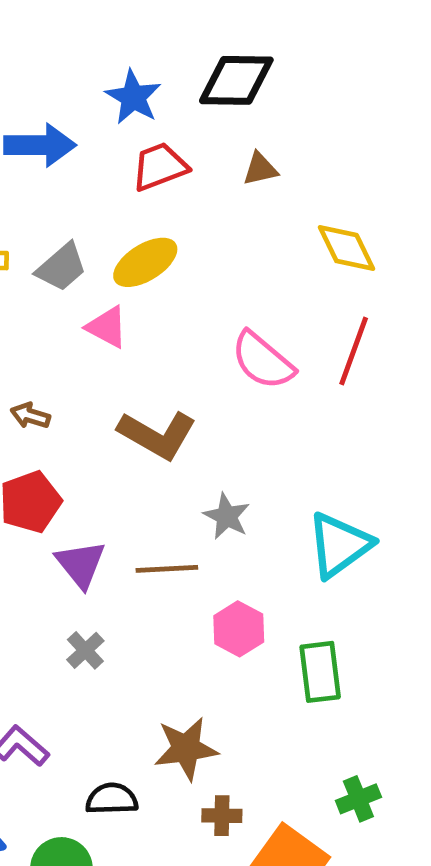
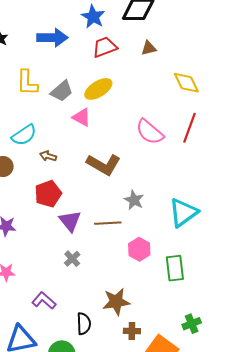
black semicircle: (112, 799) -> (84, 324), turned 90

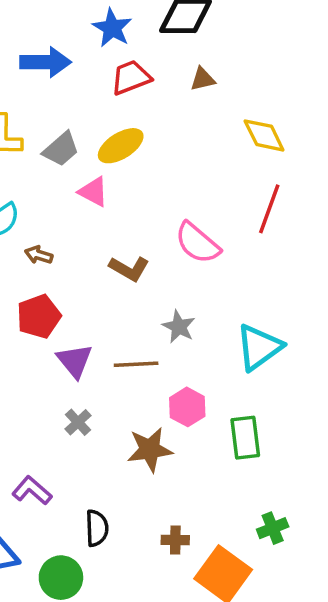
pink semicircle: (150, 132) -> (198, 243), moved
brown L-shape: (104, 164) -> (129, 269), size x0.7
brown star: (116, 302) -> (150, 450), moved

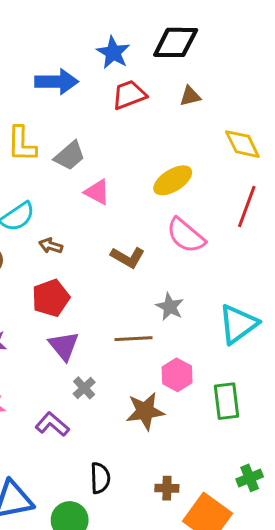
yellow ellipse: (121, 146) -> (173, 180), moved
purple triangle: (75, 361) -> (64, 346), moved
purple L-shape: (32, 491) -> (52, 424), moved

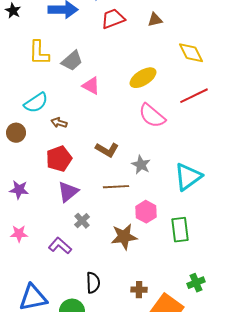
red line: (247, 206) -> (194, 96), turned 44
brown L-shape: (128, 257) -> (107, 150), moved
purple triangle: (64, 346) -> (68, 192), turned 30

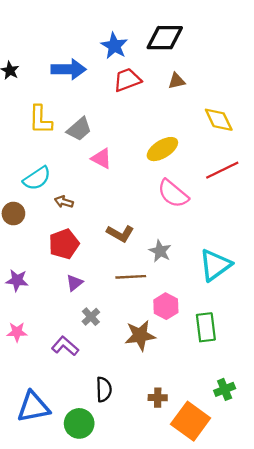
purple triangle: (68, 192) -> (74, 283), size x0.7

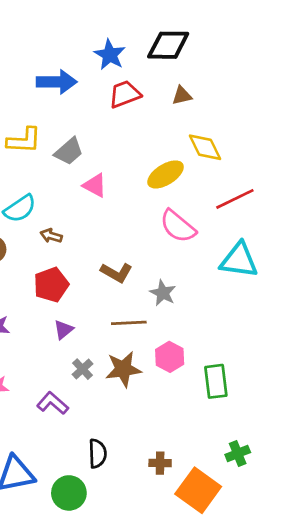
yellow L-shape: (40, 120) -> (24, 140), turned -88
yellow diamond: (219, 120) -> (205, 147), moved
cyan triangle: (215, 265) -> (239, 260), moved, turned 44
brown star: (140, 335) -> (123, 369), moved

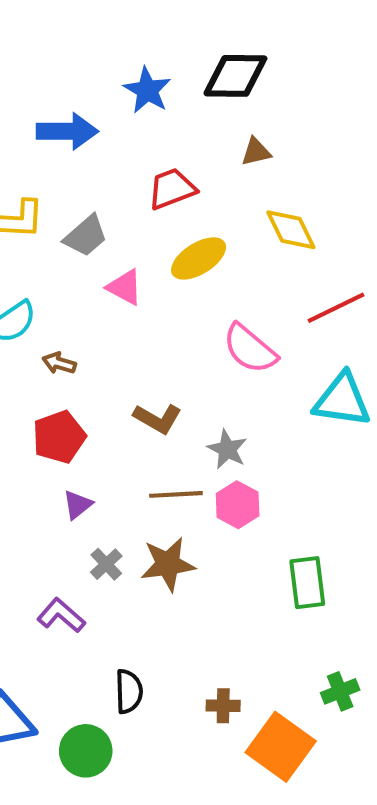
red trapezoid: (125, 94) -> (172, 189), moved
yellow ellipse: (166, 174) -> (199, 258), moved
pink hexagon: (170, 357) -> (238, 505), moved

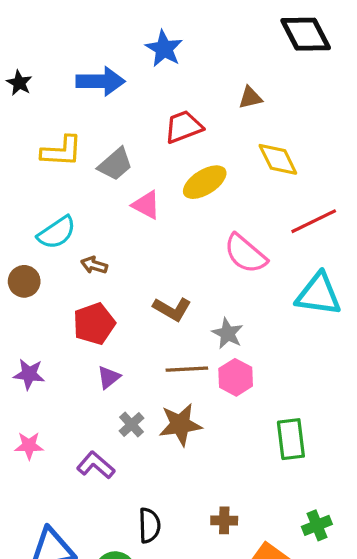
black diamond: (235, 76) -> (306, 34), moved, turned 62
brown cross: (223, 706) -> (224, 520), moved

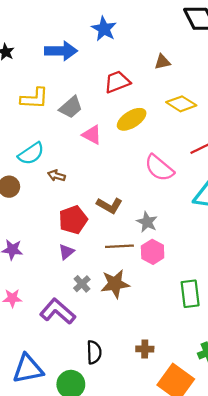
yellow diamond: (278, 159) -> (181, 104), turned -32
red pentagon: (94, 324) -> (73, 220), moved
purple L-shape: (96, 465) -> (58, 311), size x1.4

